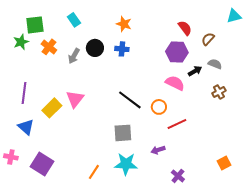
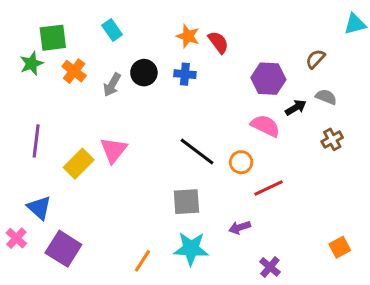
red semicircle: (185, 28) -> (218, 42), moved
blue triangle: (26, 127) -> (39, 208), moved
pink cross: (11, 157) -> (16, 238), turned 32

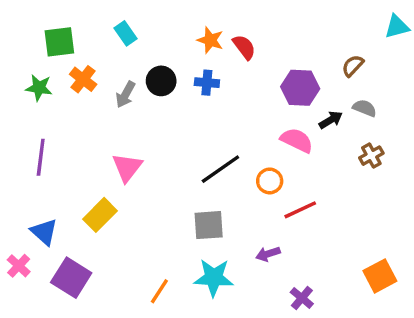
green star: (32, 63) -> (39, 88), moved, turned 30
black line: (197, 152) -> (220, 169), turned -72
yellow rectangle: (79, 164) -> (100, 215), moved
orange square: (340, 247) -> (380, 276), size x1.4

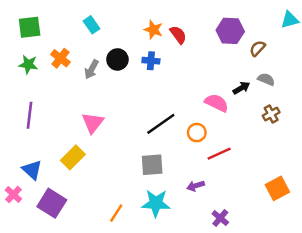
green square: (59, 42) -> (30, 27), moved
purple hexagon: (300, 88) -> (230, 31), moved
orange square: (380, 276) -> (277, 188), moved

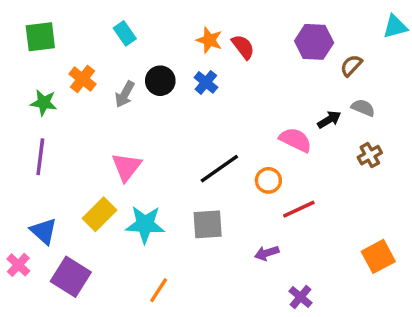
blue cross: (151, 61) -> (206, 82), turned 35
green star: (28, 64) -> (44, 103), moved
cyan star: (156, 203) -> (145, 224), moved

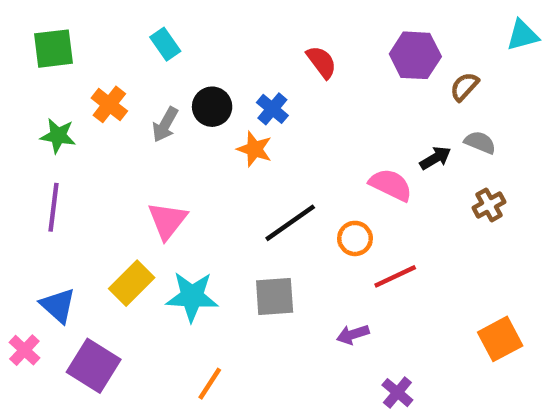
orange star: (209, 40) -> (255, 149), moved

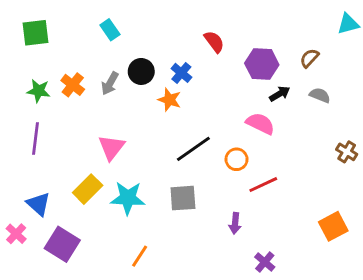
purple hexagon: (415, 55) -> (262, 64), moved
orange cross: (109, 104) -> (73, 85), moved
black arrow: (435, 158) -> (280, 94), moved
brown cross: (489, 205) -> (347, 152), moved, turned -30
purple arrow: (353, 334) -> (235, 223), turned -66

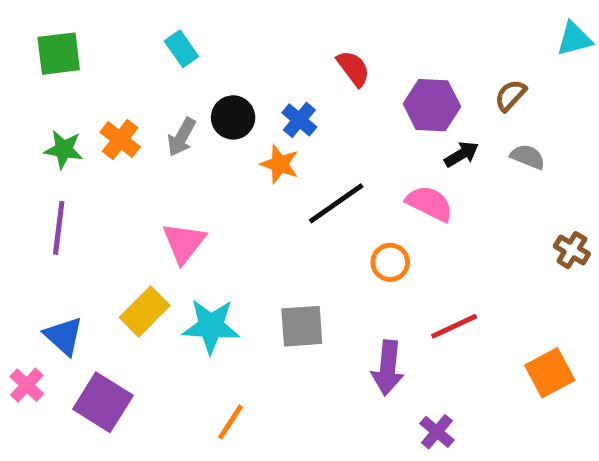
black line: (193, 149) -> (336, 203), moved
red line: (263, 185) -> (454, 326), moved
purple arrow: (235, 223) -> (388, 368), size x1.5

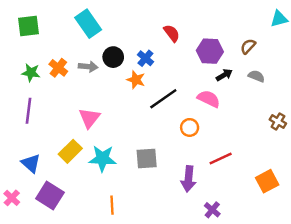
cyan rectangle: (181, 49) -> (88, 24), size x1.6
gray arrow: (181, 137) -> (88, 67), turned -114
pink cross: (27, 385) -> (12, 198), moved
orange line: (231, 422) -> (112, 205), turned -36

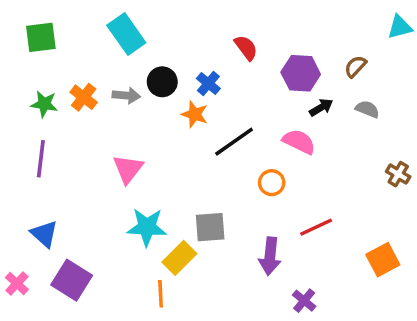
yellow rectangle: (70, 151) -> (179, 258), moved

